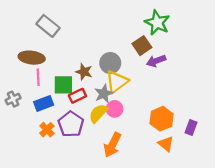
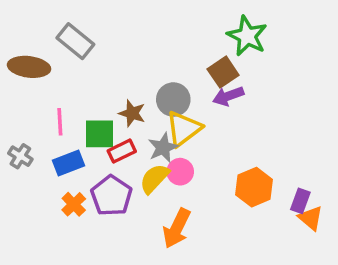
brown ellipse: (32, 58) -> (29, 67), moved
purple arrow: (156, 61) -> (228, 96), moved
gray cross: (13, 99) -> (20, 156), turned -32
orange triangle: (166, 144) -> (311, 218), moved

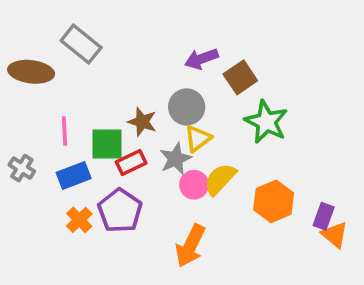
green star: (247, 36) -> (266, 122), moved
purple arrow: (228, 96) -> (201, 59), moved
yellow triangle: (184, 129) -> (198, 138), size x0.7
yellow semicircle: (154, 179) -> (220, 179), moved

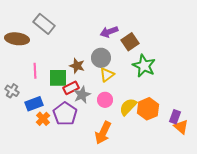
gray star: (176, 159) -> (82, 95), moved
blue rectangle: (74, 175) -> (34, 104), moved
yellow semicircle: (220, 179) -> (128, 107), moved

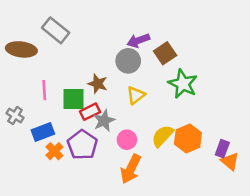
gray circle: (101, 58) -> (128, 61), moved
pink circle: (105, 100) -> (127, 140), moved

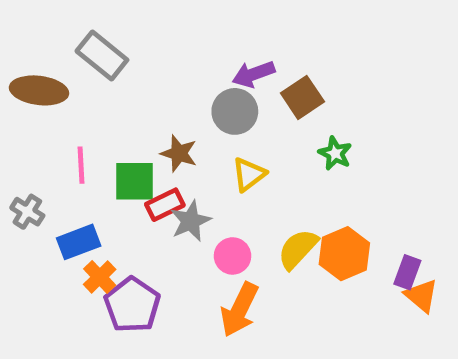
green star: (183, 84) -> (335, 153), size x0.6
purple pentagon: (82, 145) -> (132, 305), moved

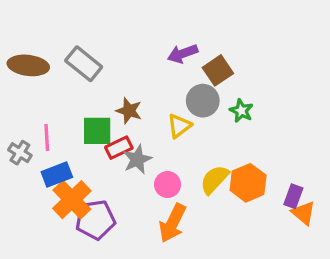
gray rectangle: (102, 55) -> (84, 64), moved
gray circle: (235, 111) -> (203, 101), moved
pink line: (81, 165) -> (47, 138), moved
orange cross: (100, 277) -> (72, 200), size x1.6
purple pentagon: (132, 305) -> (95, 220), turned 30

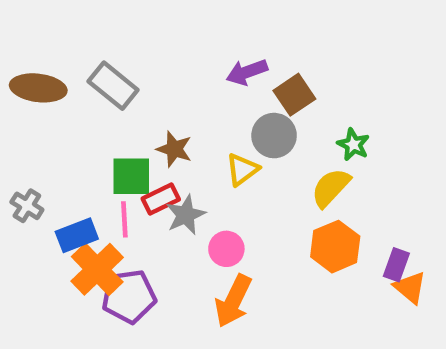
green star: (241, 111) -> (353, 145), moved
pink line: (47, 138) -> (124, 219), moved
yellow semicircle: (214, 179) -> (331, 188), moved

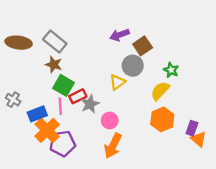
brown star: (174, 149) -> (54, 65), moved
green square: (131, 176) -> (64, 85), turned 30

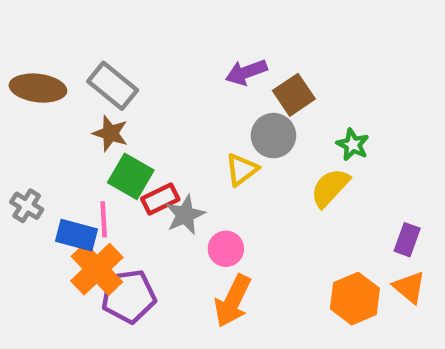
pink line: (60, 106) -> (104, 219), moved
blue rectangle: (37, 114) -> (76, 235), turned 36
orange hexagon: (162, 119) -> (355, 299), moved
purple rectangle: (192, 128) -> (407, 240), moved

